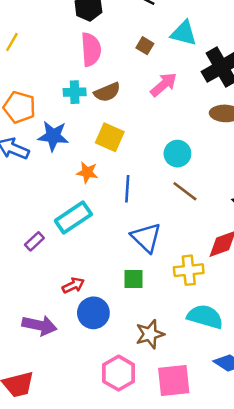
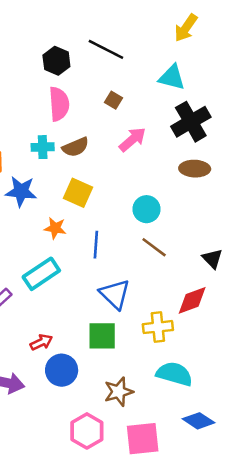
cyan triangle: (184, 33) -> (172, 77), moved
green square: (134, 279) -> (102, 336), size x1.4

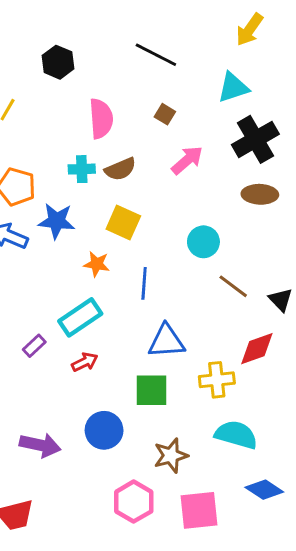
black hexagon: (56, 61) -> (58, 62), moved
cyan triangle: (172, 77) -> (233, 87), turned -32
brown line: (154, 247) -> (233, 286), moved
blue triangle: (115, 294) -> (166, 341), turned -48
red arrow: (41, 342) -> (85, 362), moved

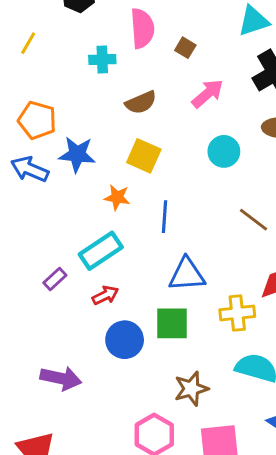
pink semicircle: (101, 119) -> (142, 28), moved
cyan cross: (82, 169) -> (102, 60), moved
cyan circle: (203, 242) -> (224, 151), moved
blue circle: (104, 430) -> (125, 340), moved

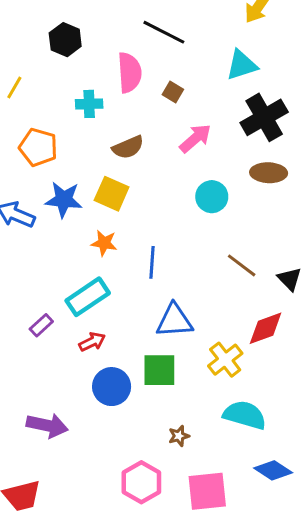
orange pentagon: (37, 120) -> (38, 147), moved
yellow square: (144, 156) -> (112, 194), moved
yellow cross: (237, 313) -> (225, 360), turned -32
brown star: (191, 389) -> (179, 436), size x0.6

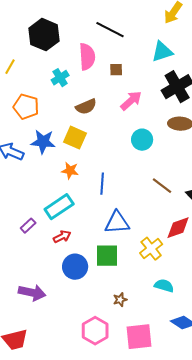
black hexagon: (65, 40) -> (44, 35), size x1.4
brown square: (173, 92) -> (116, 70), turned -32
cyan cross: (89, 104) -> (60, 78), turned -30
cyan semicircle: (245, 415) -> (164, 286), size x0.7

